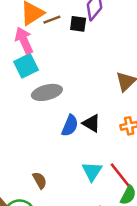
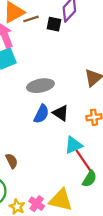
gray ellipse: (47, 92) -> (40, 86), moved
cyan triangle: (92, 171) -> (73, 145), moved, turned 30

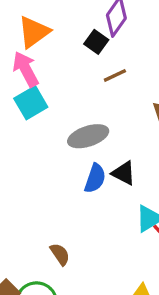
brown line: (31, 19) -> (115, 75), moved
black square: (54, 24) -> (96, 42), turned 32

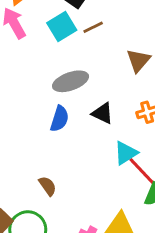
cyan square: (31, 103) -> (62, 26), moved
blue semicircle: (95, 178) -> (59, 119), moved

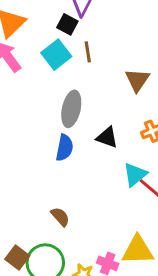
brown line: (93, 27) -> (88, 52), turned -66
gray ellipse: (71, 81) -> (71, 109), turned -52

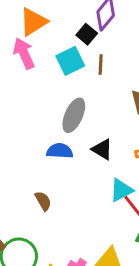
blue semicircle: (64, 148) -> (60, 151), turned -110
brown semicircle: (60, 217) -> (43, 201), moved

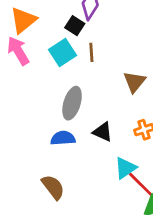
brown semicircle: (43, 201) -> (53, 187), size x1.4

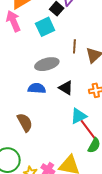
brown line: (91, 52) -> (74, 46), moved
gray ellipse: (72, 103) -> (47, 64), turned 50

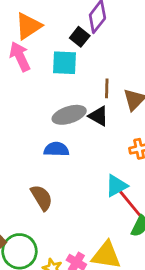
cyan square: (45, 27) -> (64, 63), turned 30
black triangle: (66, 88) -> (99, 116), moved

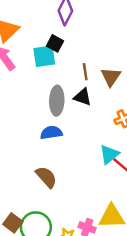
black square: (80, 37) -> (55, 43), moved
gray ellipse: (69, 115) -> (57, 101), turned -60

